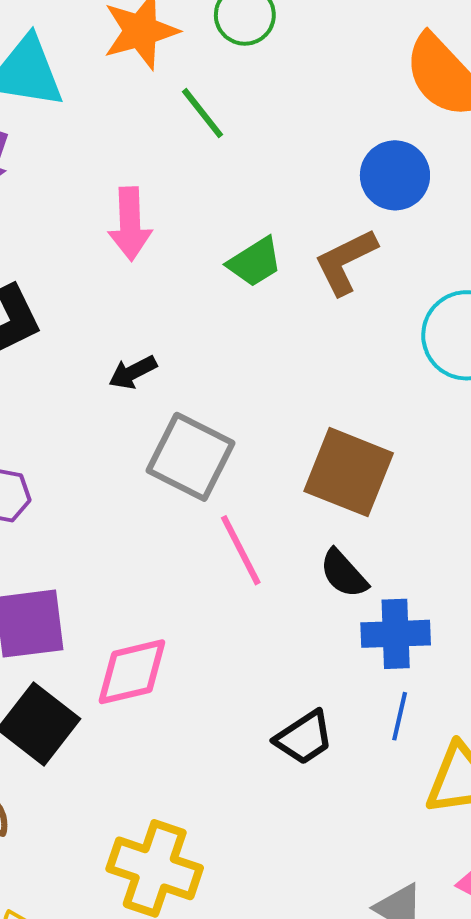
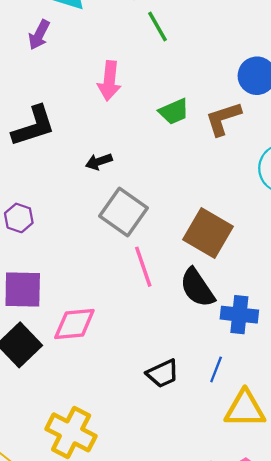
black semicircle: (344, 574) -> (197, 288), size x1.4
blue cross: (396, 634) -> (239, 315), moved

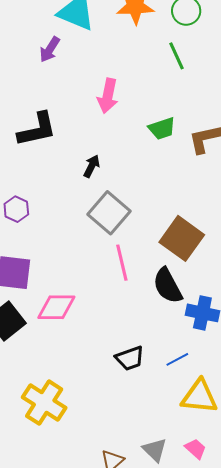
green line: (157, 27) -> (176, 56), moved
black arrow: (99, 162) -> (92, 166), turned 130
blue line: (216, 369) -> (177, 359), turned 35

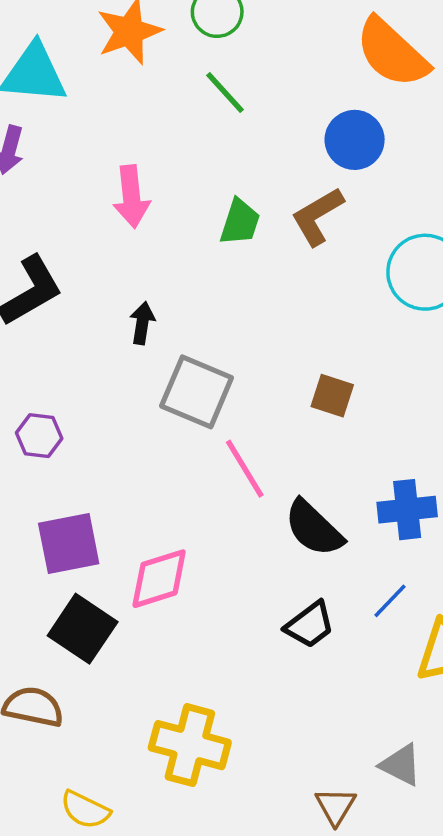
green trapezoid: (162, 128) -> (240, 222), turned -36
brown square: (182, 238) -> (332, 396), size x0.6
black semicircle: (168, 286) -> (314, 528), moved

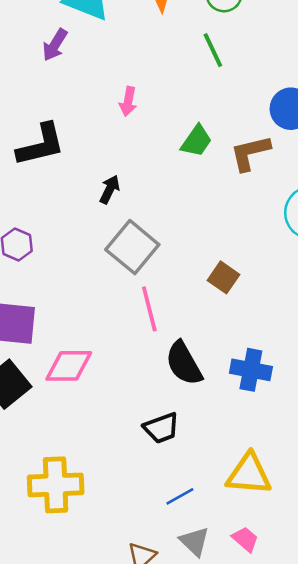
pink arrow: (131, 197) -> (128, 101), size x0.7
blue line: (390, 601) -> (180, 496), moved
yellow cross: (190, 745) -> (56, 485), turned -34

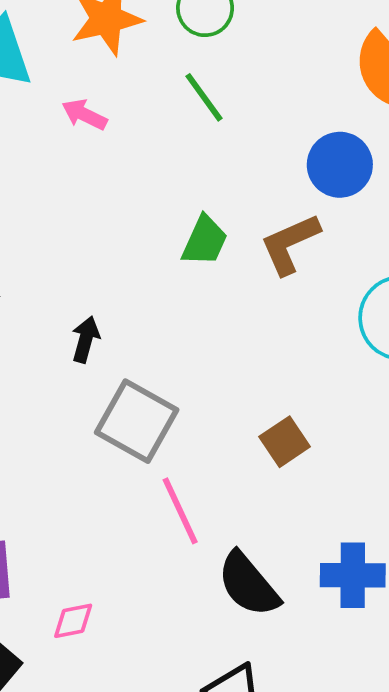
pink arrow: (128, 101) -> (84, 115), moved, turned 116
brown square: (223, 277) -> (285, 442), turned 32
pink diamond: (69, 366) -> (73, 621), size x0.6

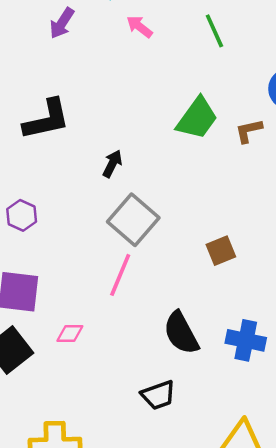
green trapezoid: (205, 241) -> (197, 118), size x1.4
brown L-shape: (290, 244) -> (249, 131), size x0.7
pink line: (180, 511) -> (120, 275), moved, turned 36

